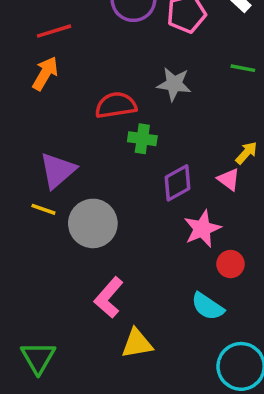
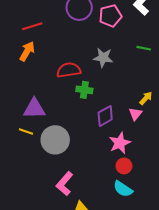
purple triangle: (58, 171) -> (34, 109), turned 40
pink triangle: (229, 179) -> (135, 114), turned 32
red circle: (231, 264) -> (124, 166), moved

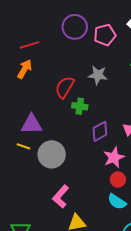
red semicircle: (69, 70) -> (65, 87), turned -50

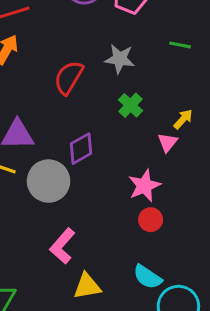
green cross: (80, 106) -> (130, 105), moved, turned 35
purple diamond: (100, 131) -> (81, 149), moved
cyan semicircle: (117, 202) -> (147, 277), moved

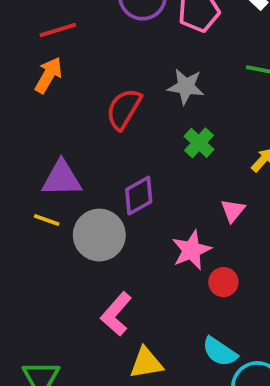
pink triangle: (168, 142) -> (233, 211), moved
pink star: (144, 186) -> (191, 250), moved

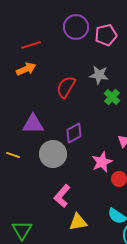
orange arrow: (48, 75) -> (26, 69), turned 36
green cross: (199, 143) -> (112, 97), moved
yellow line: (47, 220) -> (13, 155), moved

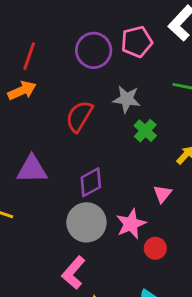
purple circle: (76, 27) -> (94, 50), moved
red line: (31, 45) -> (29, 56), turned -54
gray circle: (53, 154) -> (86, 222), moved

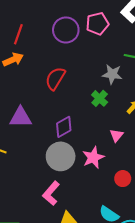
gray star: (127, 99) -> (112, 74), moved
green cross: (145, 131) -> (100, 98), moved
red circle: (155, 248) -> (123, 179), moved

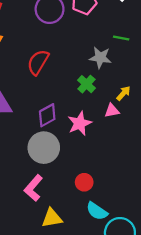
pink triangle: (116, 135) -> (112, 111), moved, turned 40
pink star: (93, 157) -> (80, 123), moved
red circle: (123, 179) -> (84, 182), moved

